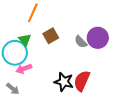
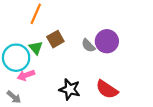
green triangle: (25, 40) -> (36, 48), moved
red semicircle: (82, 81) -> (107, 89), moved, turned -80

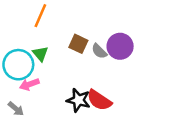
brown square: (55, 39) -> (78, 44), moved, turned -35
red semicircle: (107, 89) -> (99, 100), moved

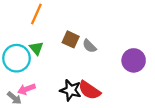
purple circle: (120, 46) -> (134, 60), moved
pink arrow: (29, 84) -> (26, 89), moved

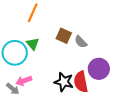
purple circle: (134, 60) -> (99, 69), moved
red semicircle: (89, 90) -> (81, 82), turned 45

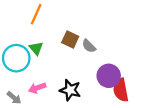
pink arrow: (24, 81) -> (37, 88), moved
red semicircle: (81, 82) -> (121, 90), moved

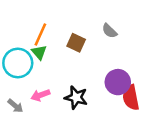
orange line: (36, 14) -> (40, 34), moved
gray semicircle: (89, 46) -> (109, 31), moved

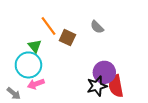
orange line: (40, 34) -> (48, 26), moved, turned -60
cyan circle: (18, 63) -> (28, 65), moved
black star: (76, 98) -> (97, 86), moved, turned -30

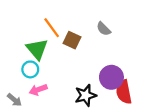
green triangle: (35, 46) -> (37, 49), size x1.5
cyan circle: (28, 65) -> (30, 69), size x0.6
black star: (97, 86) -> (86, 95), moved

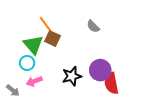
brown square: (72, 40) -> (52, 39), moved
black star: (86, 95) -> (72, 76), moved

